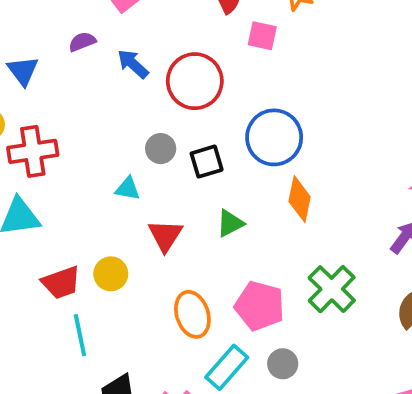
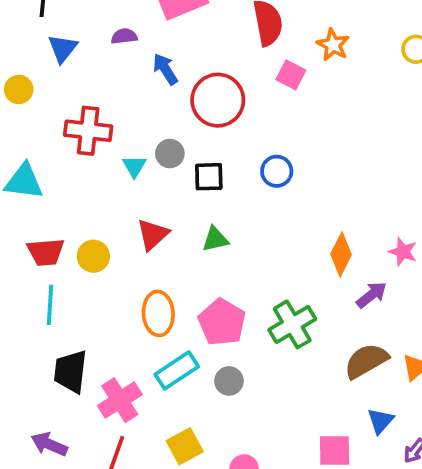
blue circle: (274, 137) -> (277, 171), size x0.6
red cross: (33, 151) -> (88, 131), moved
cyan triangle: (128, 189) -> (134, 166), moved, turned 35
orange diamond: (300, 199) -> (341, 254), moved

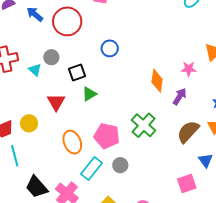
black square: (209, 177) -> (77, 73), moved
black trapezoid: (71, 371) -> (37, 187), turned -30

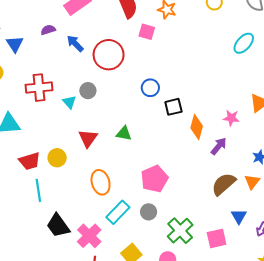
black square: (77, 73) -> (173, 107), moved
green triangle: (89, 94) -> (124, 134), turned 35
green cross: (144, 125) -> (180, 231), moved
pink pentagon: (107, 136) -> (154, 179), moved, turned 30

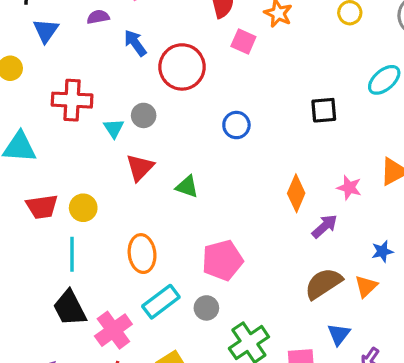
black square: (173, 107) -> (324, 110), moved
red triangle: (88, 138) -> (140, 168), moved
cyan line: (38, 190) -> (72, 254), moved

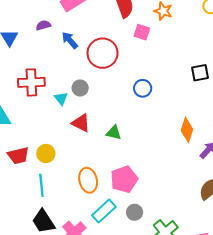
red triangle: (140, 168) -> (81, 123), turned -42
pink pentagon: (222, 260) -> (124, 179), moved

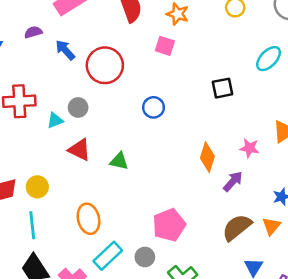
pink square: (142, 32) -> (165, 46), moved
cyan triangle: (61, 98) -> (55, 120), turned 48
pink pentagon: (124, 179) -> (169, 225), moved

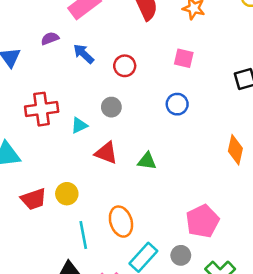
pink square: (165, 46) -> (184, 58), moved
red circle: (105, 65) -> (125, 66), size x0.6
gray circle: (78, 108) -> (111, 107), moved
cyan line: (32, 225) -> (83, 235), moved

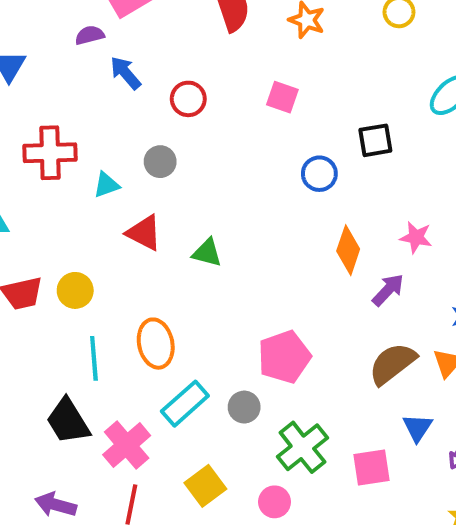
purple semicircle: (50, 38) -> (90, 35), moved
blue circle: (177, 104) -> (319, 174), moved

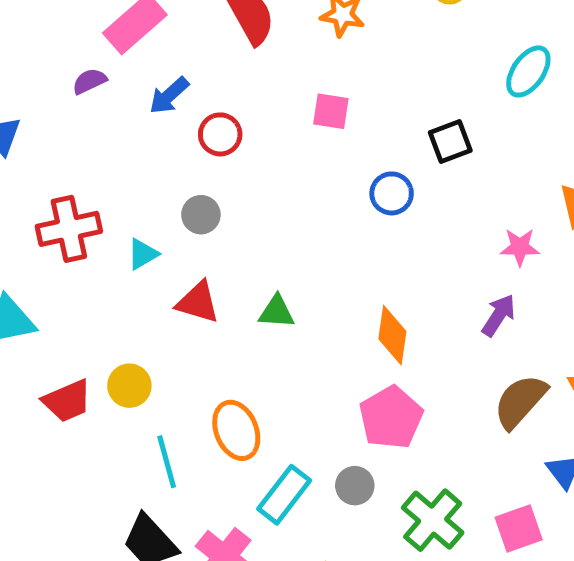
blue arrow: (125, 73) -> (169, 95), moved, turned -81
orange diamond: (348, 250) -> (392, 335), moved

